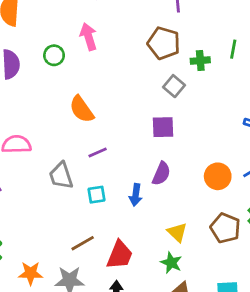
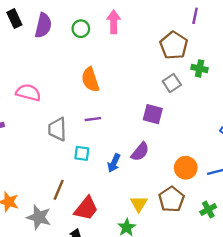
brown pentagon: (225, 228) -> (171, 199), moved
brown line: (83, 243) -> (59, 190), turned -54

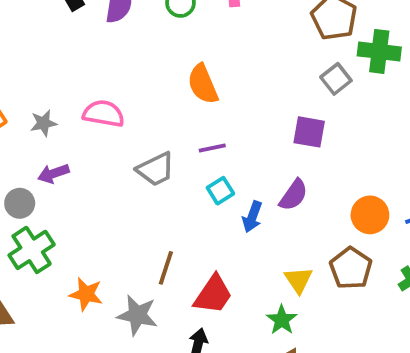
green cross: (200, 69) -> (379, 51), size x1.5
gray trapezoid: (57, 129) -> (156, 169), turned -110
cyan square: (82, 153) -> (220, 191), moved, turned -35

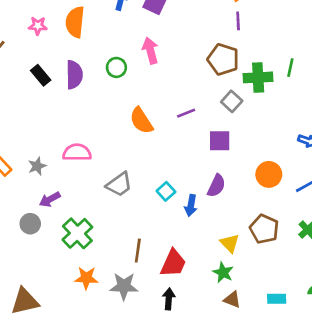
purple line: (212, 148) -> (186, 113), moved
orange circle: (370, 215) -> (269, 174), moved
green cross: (32, 250) -> (77, 233), moved

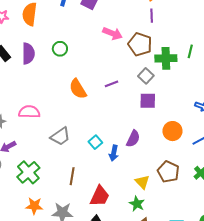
pink arrow: (150, 51) -> (113, 33), moved, turned 126
purple square: (220, 141) -> (148, 101), moved
brown line: (138, 251) -> (72, 176), moved

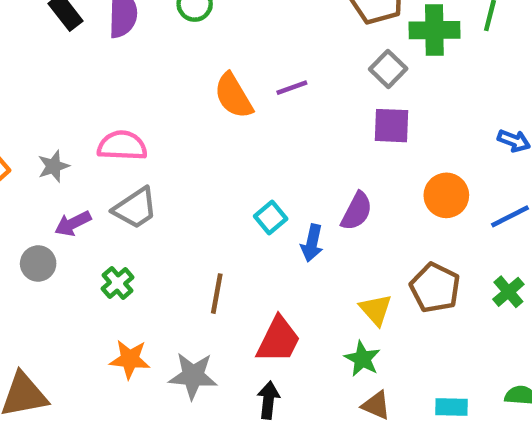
purple line: (111, 84) -> (292, 88), moved
gray trapezoid: (60, 136) -> (135, 208), moved
green cross: (28, 172) -> (118, 283), size x0.6

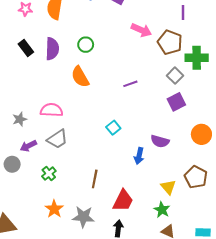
orange semicircle: (233, 96) -> (80, 77), moved
purple square: (391, 126) -> (176, 102), turned -30
purple semicircle: (357, 211) -> (160, 141), turned 78
cyan square: (271, 217) -> (113, 128), moved
orange star: (130, 359) -> (54, 209), turned 30

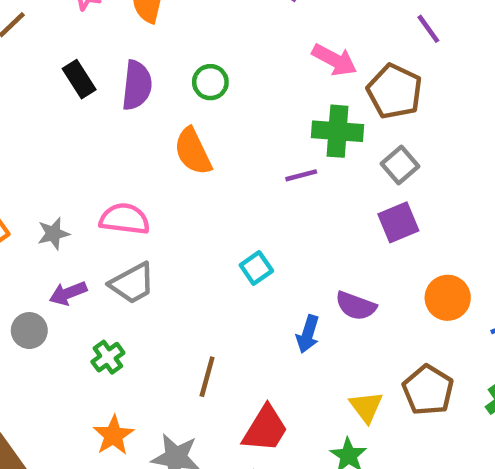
purple line: (183, 13) -> (428, 29), turned -40
green cross: (197, 58) -> (338, 131), moved

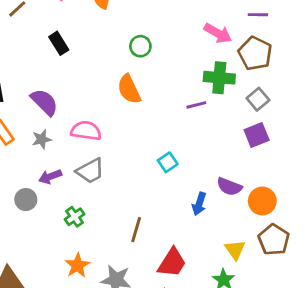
purple line: (428, 29) -> (258, 15), moved, turned -54
purple semicircle: (137, 85) -> (44, 102), moved, turned -52
orange circle: (448, 298) -> (262, 201), moved

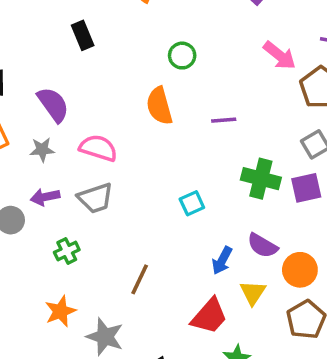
green cross: (219, 78) -> (261, 179), moved
purple line: (196, 105) -> (224, 120), moved
yellow triangle: (235, 250) -> (253, 293), moved
red trapezoid: (172, 263) -> (209, 316), moved

